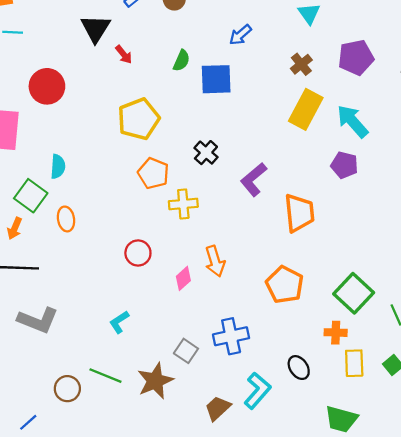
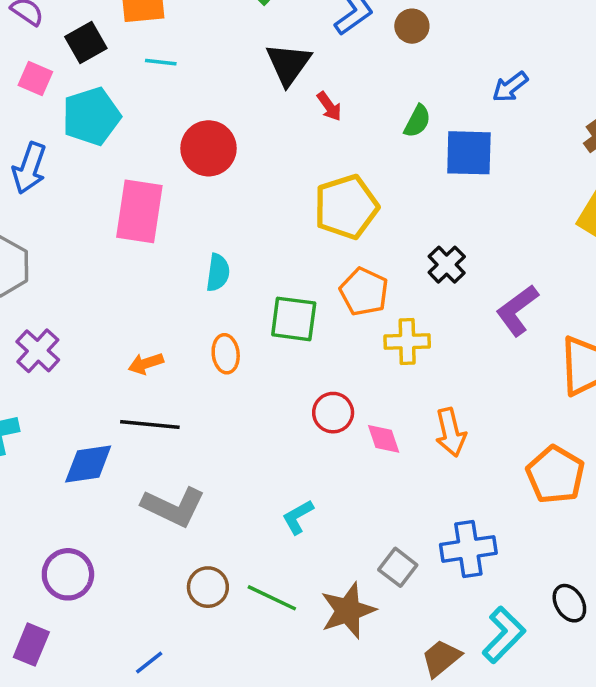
green square: (31, 196) -> (294, 319), moved, turned -32
orange arrow: (15, 228) -> (146, 364), turned 45
pink diamond: (183, 278) -> (384, 439), moved, turned -70
brown circle: (67, 389) -> (208, 587), moved

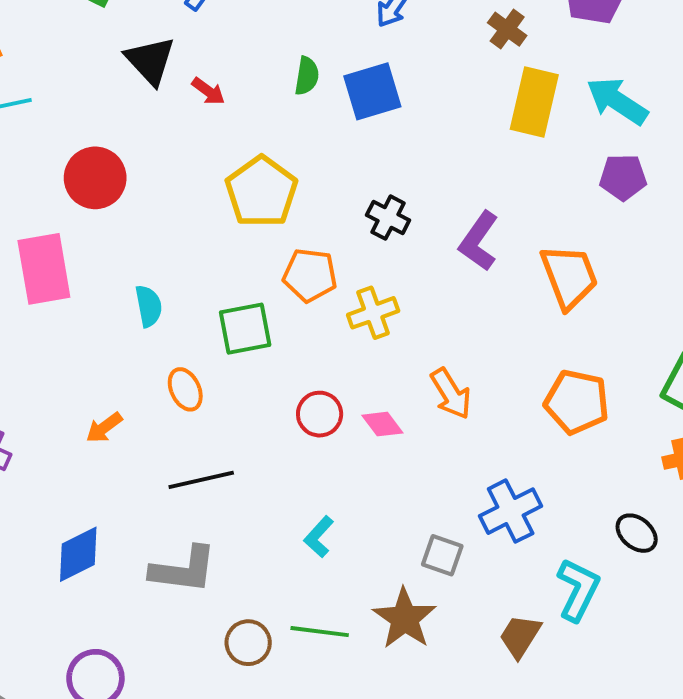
black line: (150, 425) -> (201, 480), moved

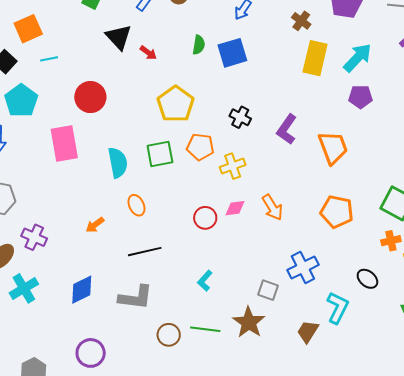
cyan arrow: (617, 101) -> (358, 58), turned 100
cyan semicircle: (149, 306) -> (118, 163), size x1.4
green square: (245, 329) -> (160, 154), moved
pink diamond: (382, 424) -> (235, 208), moved, turned -60

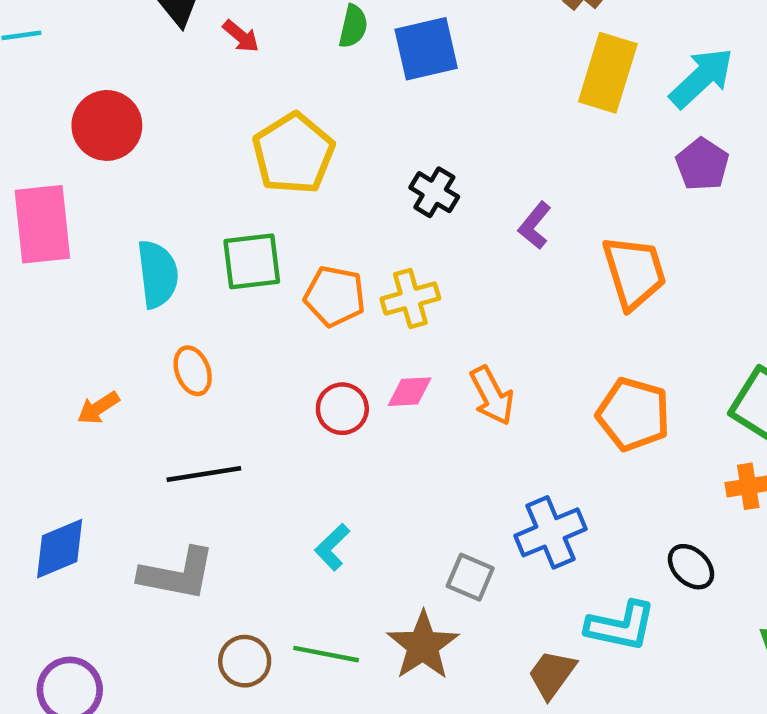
purple pentagon: (361, 97) -> (702, 164), turned 30
purple L-shape: (287, 129) -> (535, 226), size x0.7
orange pentagon: (200, 147) -> (335, 296), moved
cyan L-shape: (338, 308) -> (621, 626), turned 72

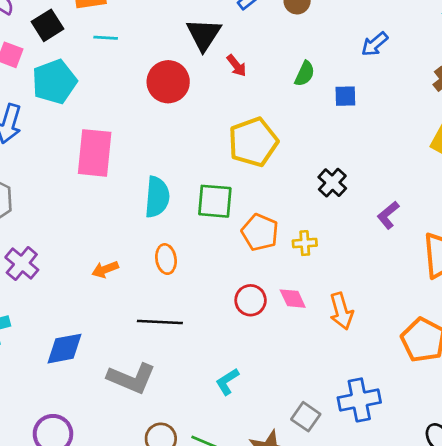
blue square: (426, 49) -> (345, 96), size x0.6
red circle: (107, 125) -> (168, 82), moved
yellow cross: (410, 299) -> (305, 243), size x0.7
pink diamond: (410, 392) -> (293, 299), turned 56

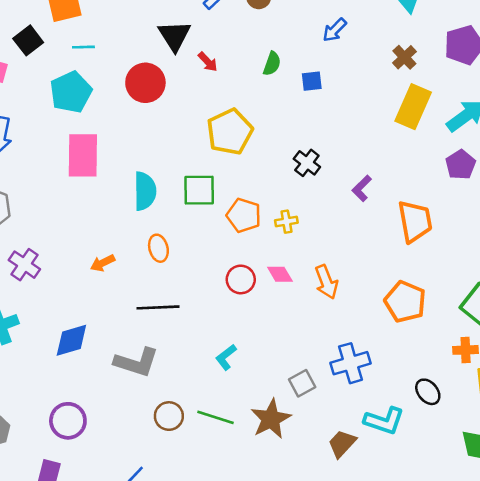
cyan pentagon: (54, 82) -> (71, 92), moved
gray square: (306, 417) -> (302, 383), turned 32

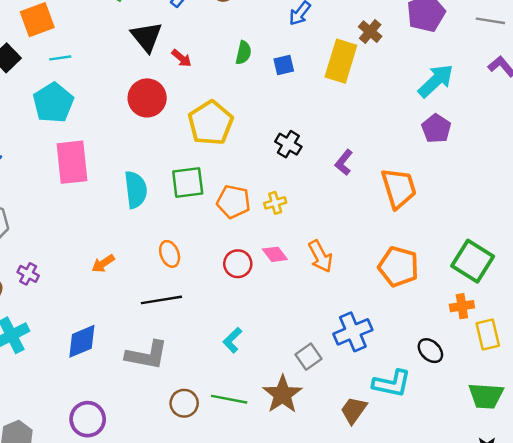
red circle: (145, 83) -> (147, 98), moved
yellow rectangle: (413, 107) -> (341, 61), moved
orange ellipse: (158, 248) -> (170, 254), moved
purple cross: (24, 265) -> (28, 274), size x0.7

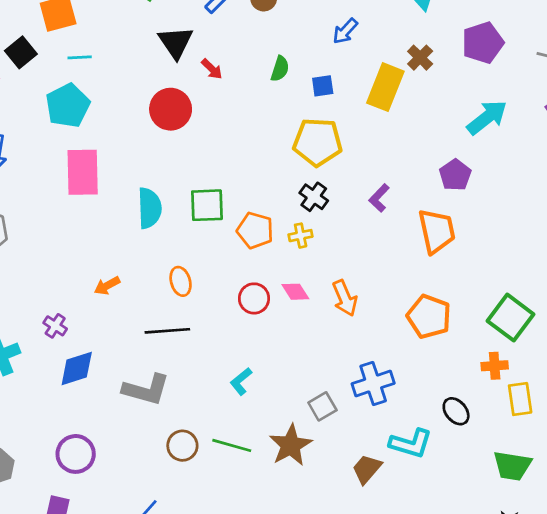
yellow pentagon: (211, 123) -> (318, 142), moved, turned 30
purple pentagon: (436, 128) -> (455, 175), moved
black cross: (288, 144) -> (314, 197), moved
purple cross: (28, 274) -> (55, 326), moved

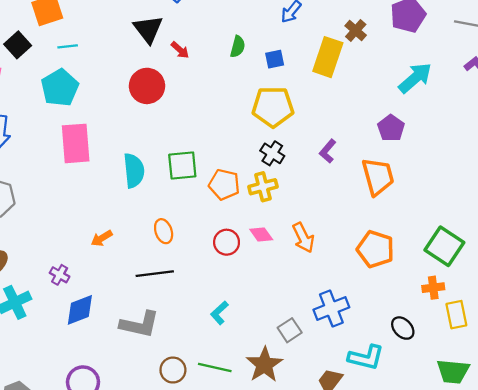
yellow cross: (301, 236) -> (263, 187), size x1.4

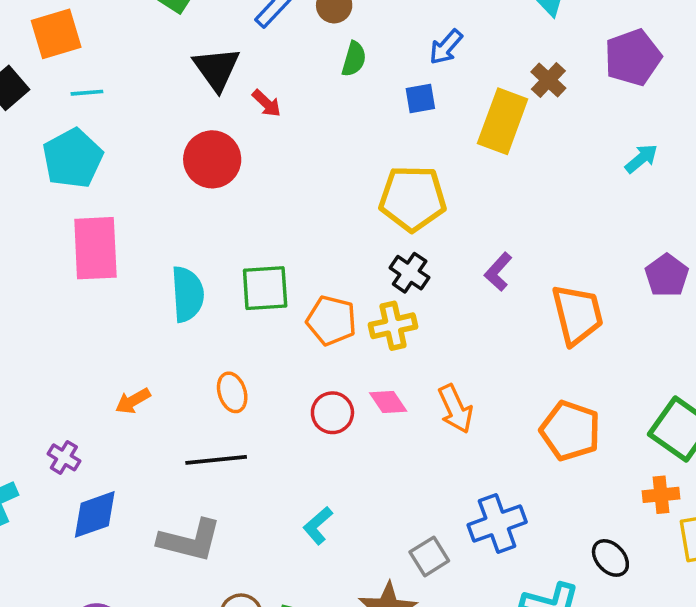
green semicircle: (238, 47) -> (354, 59), moved
blue square: (275, 59) -> (420, 99), moved
cyan arrow: (415, 78) -> (641, 159), size x0.6
purple pentagon: (391, 128) -> (667, 275), moved

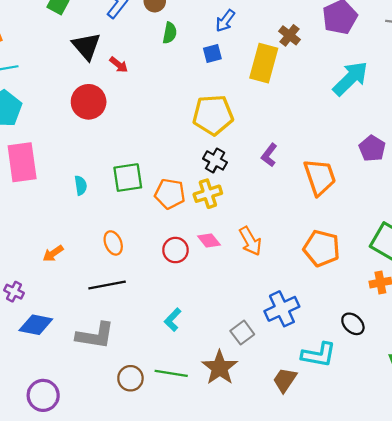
cyan arrow: (641, 159) -> (350, 78), size x1.8
cyan semicircle: (187, 294) -> (81, 185), size x0.6
blue diamond: (95, 514) -> (36, 325), turned 36

